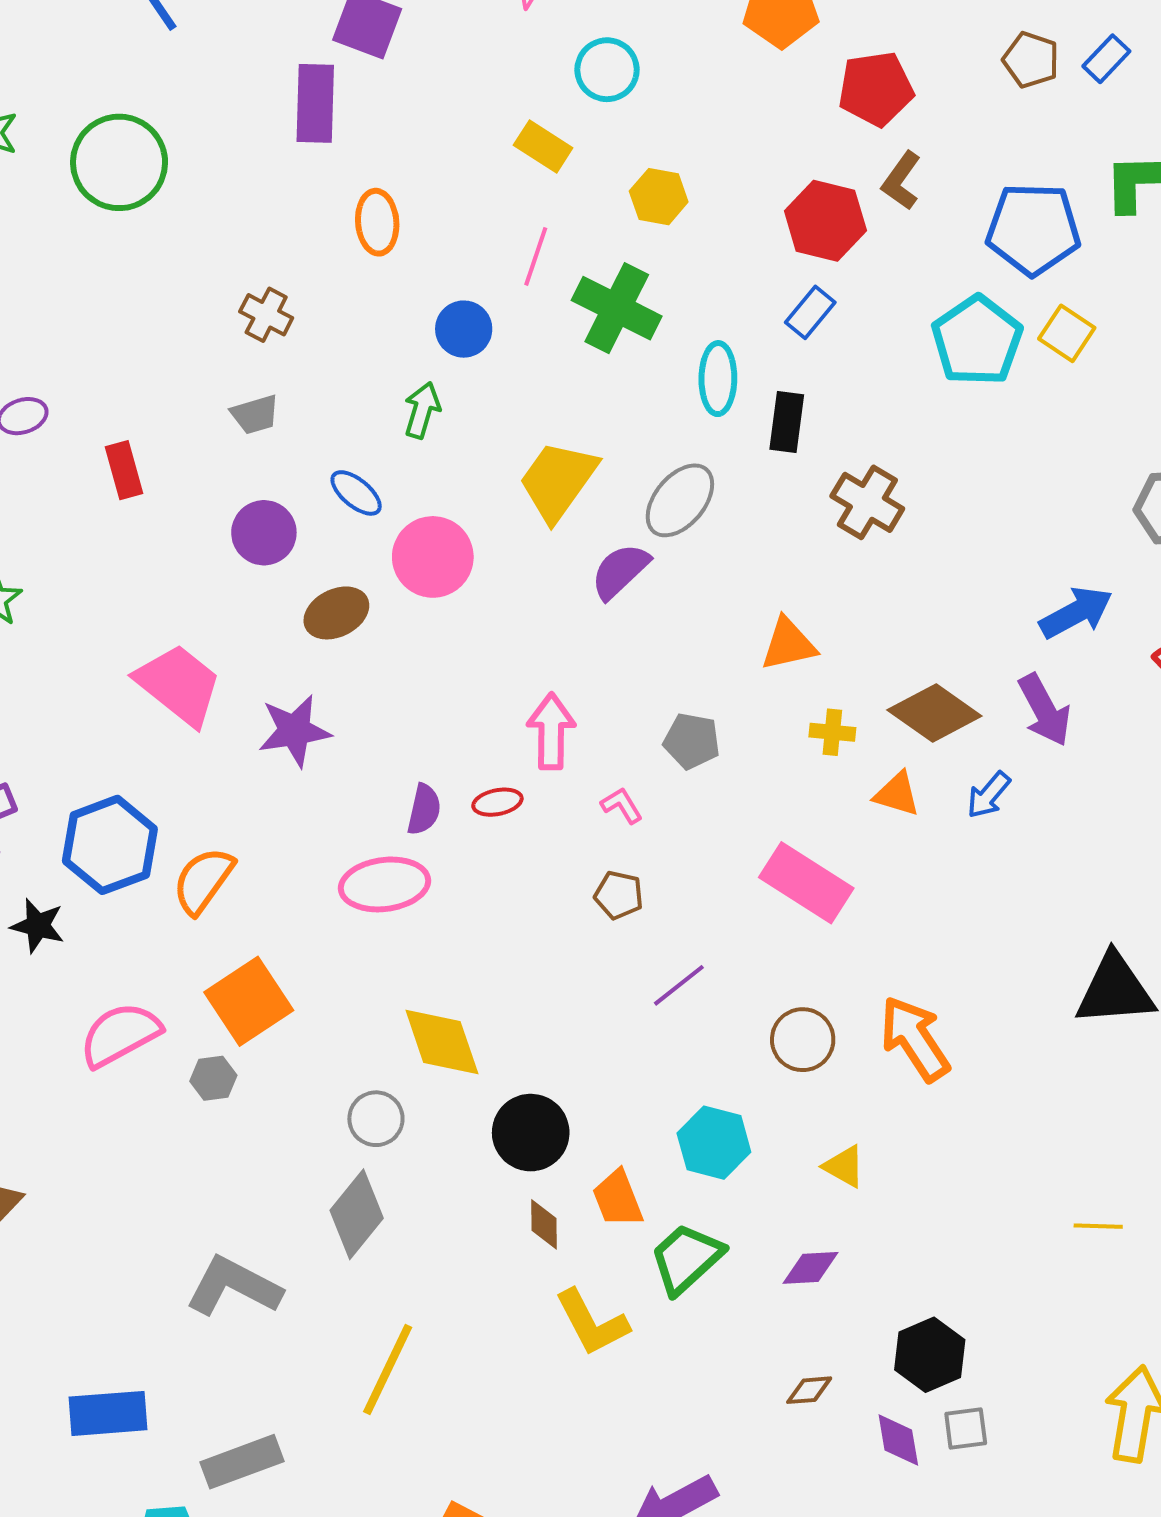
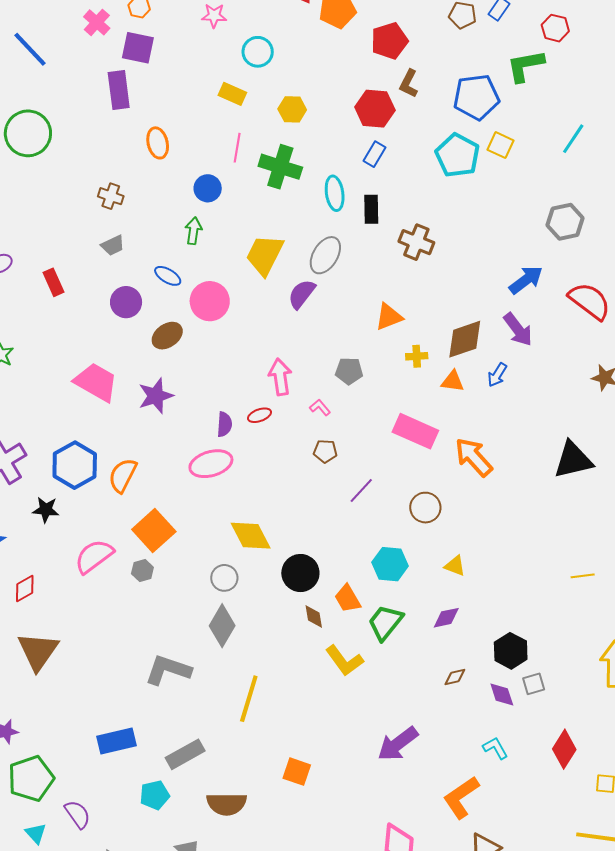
brown diamond: (934, 713) -> (465, 339), turned -45
orange arrow: (915, 1039) -> (474, 457), moved

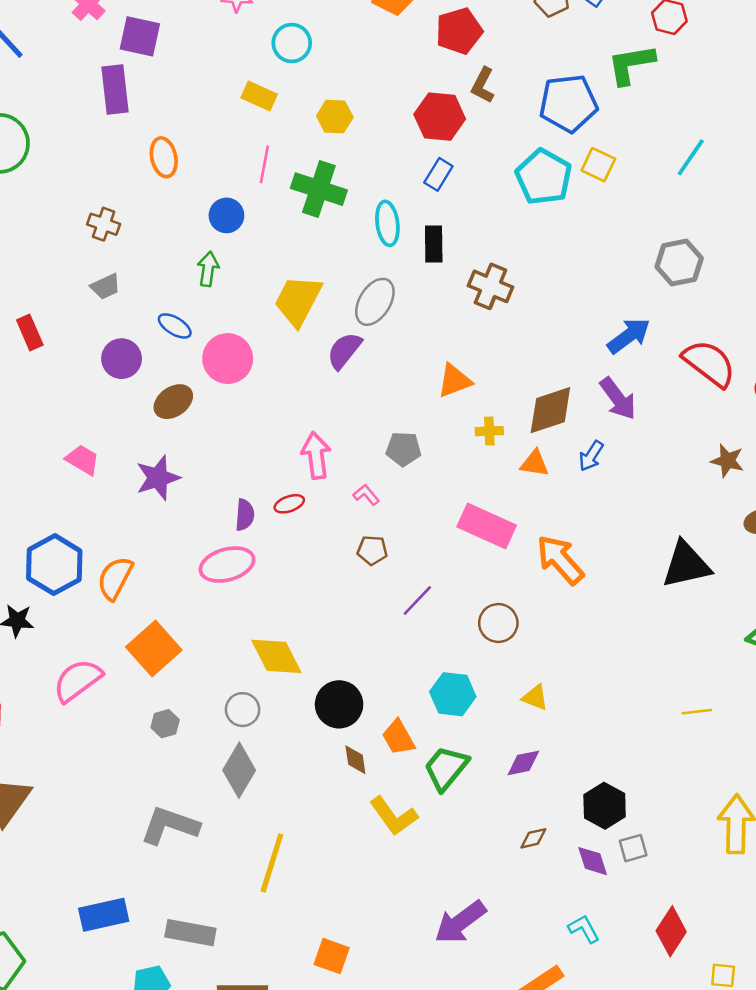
pink trapezoid: (96, 382) -> (83, 460), size x0.6
gray hexagon: (142, 571) -> (165, 724), moved
gray rectangle: (185, 754) -> (190, 933), turned 39

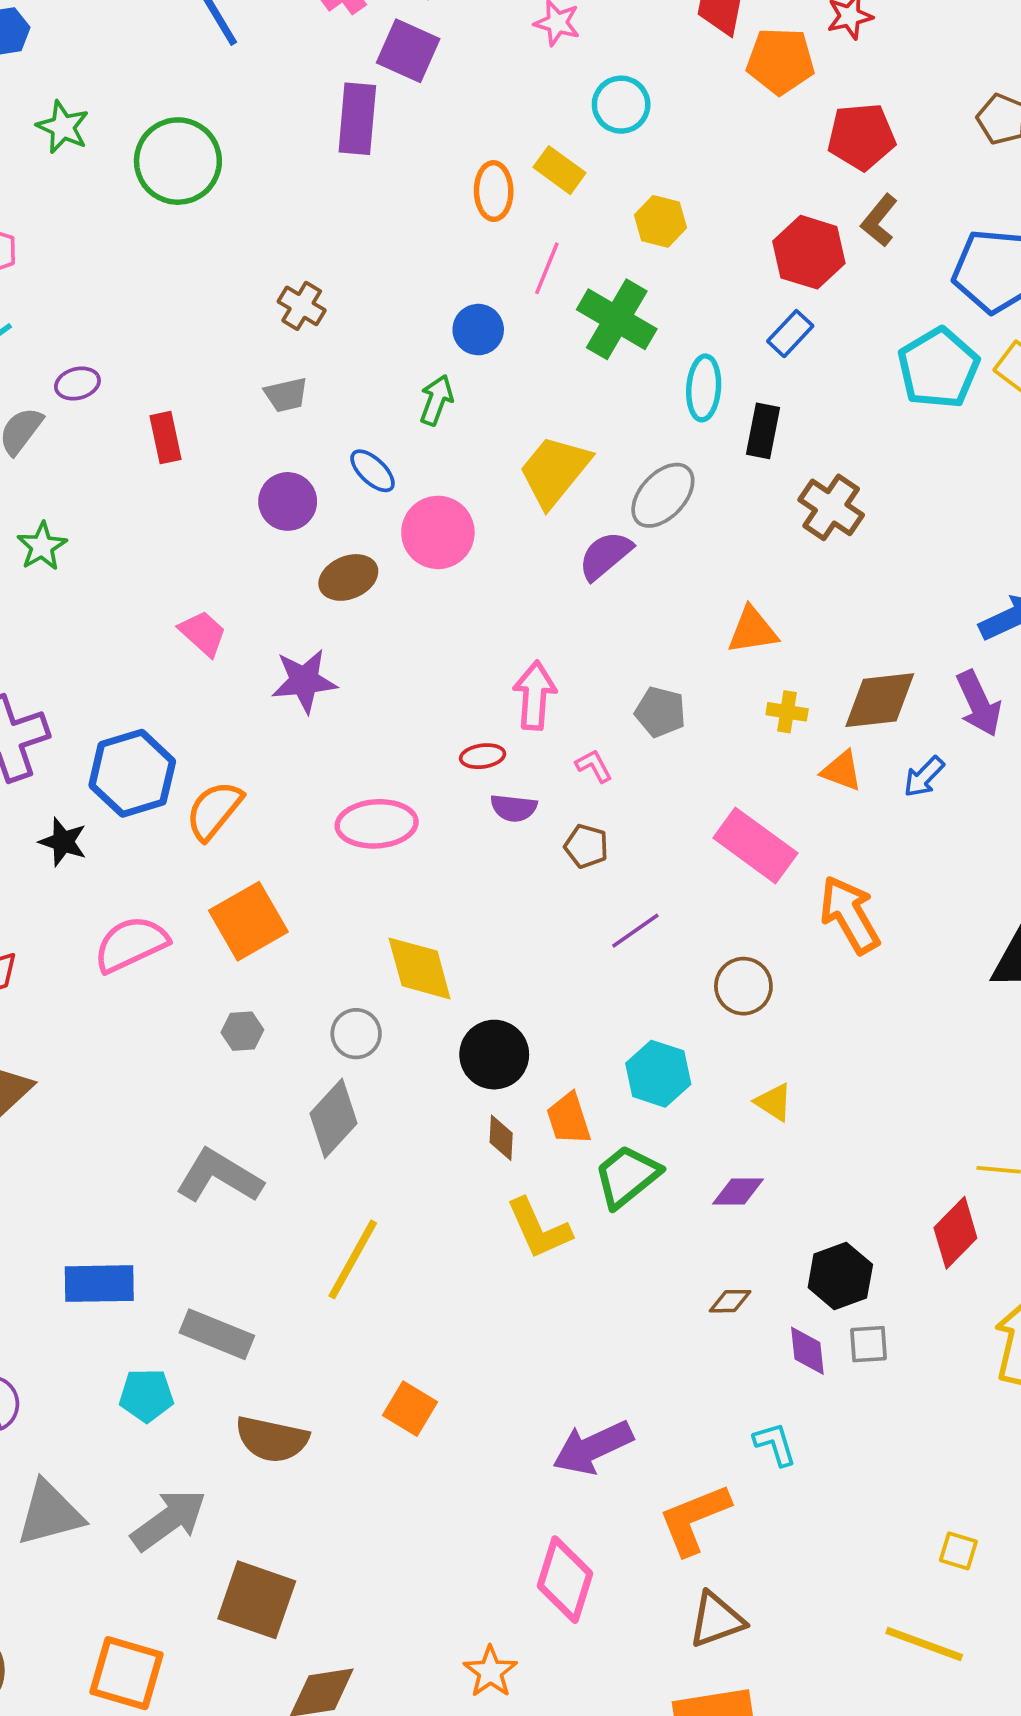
orange ellipse: (164, 157) -> (494, 191), moved
purple semicircle: (245, 515) -> (514, 808), moved, turned 80
purple arrow: (460, 922) -> (593, 1448), moved
red diamond: (671, 931) -> (955, 1233), moved

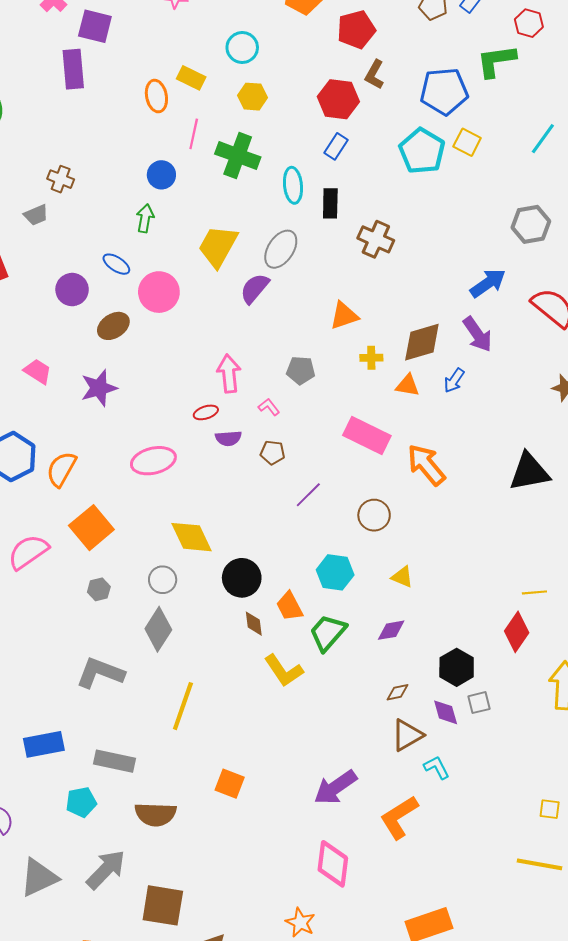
cyan circle: (621, 105) -> (242, 48), moved
gray trapezoid: (286, 395) -> (36, 215), moved
brown triangle: (716, 1620) -> (407, 735), moved

